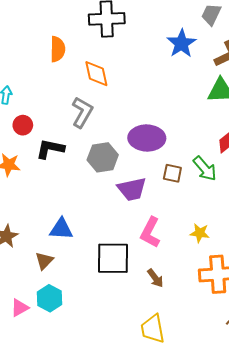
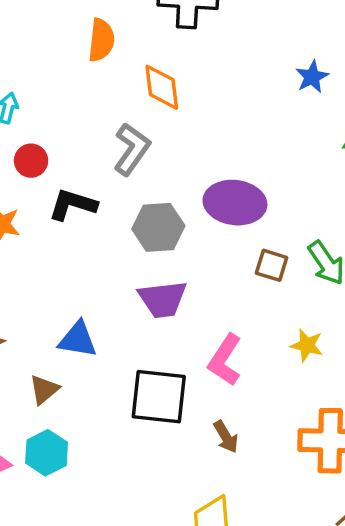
blue star: (182, 43) -> (312, 77), moved, size x0.7
purple trapezoid: (132, 189) -> (163, 299), moved
yellow star: (200, 233) -> (307, 345), moved

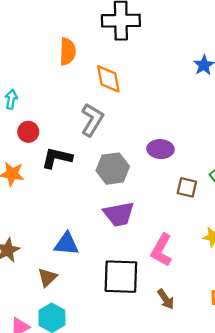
purple ellipse: (235, 203) -> (161, 149), size x0.7

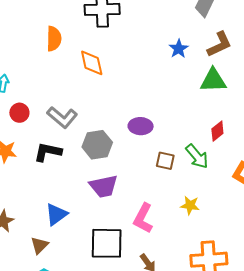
gray L-shape: (92, 120) -> (62, 117), moved, turned 100
black L-shape: (57, 158) -> (48, 152), moved
blue triangle: (66, 244) -> (56, 214), turned -40

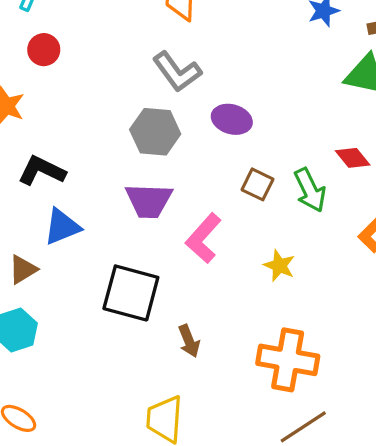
gray L-shape: (62, 117) -> (177, 72), moved
red diamond: (217, 131) -> (353, 158), turned 75
black L-shape: (48, 152) -> (42, 171), moved
pink L-shape: (143, 218) -> (203, 238), moved

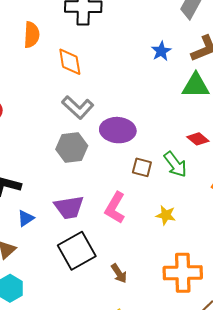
purple ellipse: (232, 119) -> (118, 130), size x1.4
purple trapezoid: (149, 201) -> (69, 207), moved
blue triangle: (62, 227) -> (26, 218), size x0.7
black square: (131, 293) -> (77, 251), turned -33

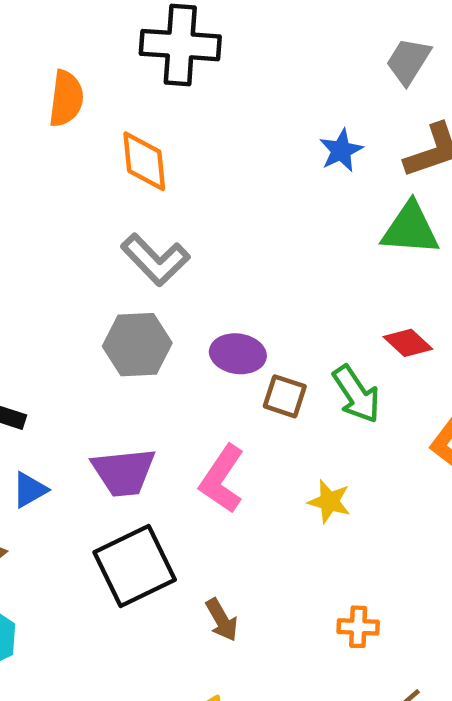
purple ellipse: (118, 130) -> (238, 354), moved, size x0.7
orange cross: (183, 273) -> (358, 627), size x0.5

